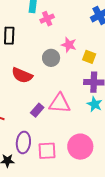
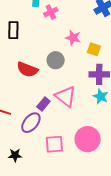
gray circle: (51, 58) -> (56, 60), moved
pink triangle: (60, 103) -> (66, 97), turned 35
purple ellipse: (23, 142) -> (31, 123), moved, turned 35

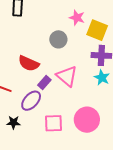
yellow square: (94, 49) -> (97, 30), size x1.5
red semicircle: (27, 70) -> (29, 63), moved
black star: (15, 155) -> (13, 122), moved

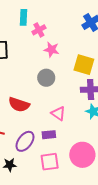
pink star: (77, 18) -> (51, 50), moved
pink triangle: (67, 76) -> (58, 113), size x0.7
purple rectangle: (44, 83) -> (49, 135), moved, turned 48

